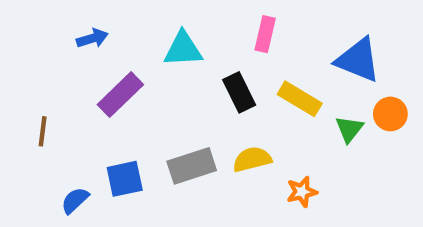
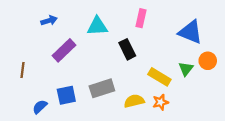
yellow rectangle: (300, 99) -> (159, 77), moved
yellow semicircle: (252, 159) -> (134, 101), moved

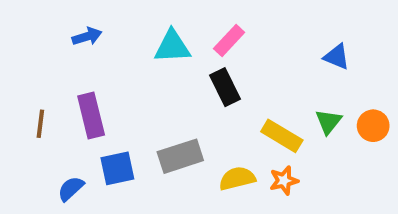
pink rectangle: (141, 18) -> (229, 40), moved, turned 30
blue triangle: (190, 32) -> (337, 57), size x0.6
purple rectangle: (64, 50) -> (91, 116), moved, turned -60
orange circle: (208, 61) -> (373, 126), moved

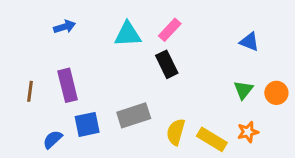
yellow rectangle: (282, 136) -> (212, 139), moved
yellow semicircle: (237, 178) -> (176, 132), turned -60
orange star: (284, 181) -> (248, 132), moved

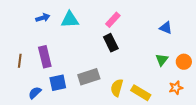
cyan triangle: (128, 34) -> (70, 20), moved
orange star: (248, 132) -> (176, 88), moved

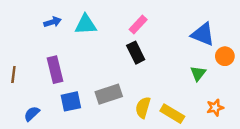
blue triangle: (166, 28) -> (203, 34), size x1.5
brown line: (20, 61) -> (13, 75), moved
orange circle: (184, 62) -> (225, 56), moved
blue semicircle: (35, 93) -> (32, 114), moved

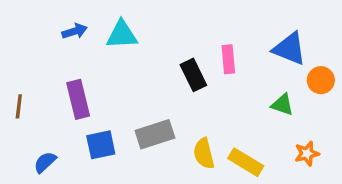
pink rectangle: (138, 24) -> (228, 59), moved, turned -48
green triangle: (198, 73) -> (282, 105), turned -49
yellow semicircle: (143, 108) -> (204, 153), turned -30

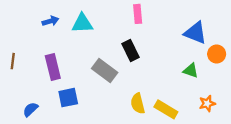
pink rectangle: (228, 59) -> (138, 14), moved
brown line: (19, 106) -> (13, 61), moved
gray rectangle: (155, 134) -> (105, 71), moved, turned 55

